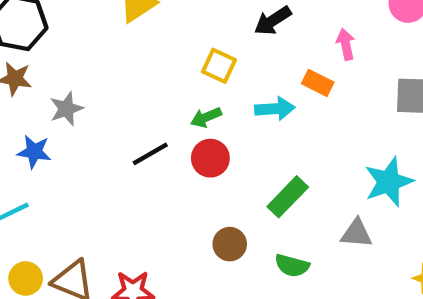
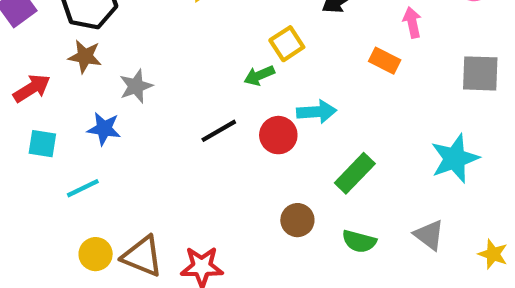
yellow square: (219, 66) -> (287, 44), turned 32
cyan arrow: (275, 109) -> (317, 112), moved
green arrow: (206, 117) -> (259, 76), moved
gray triangle: (356, 233) -> (429, 235), moved, turned 32

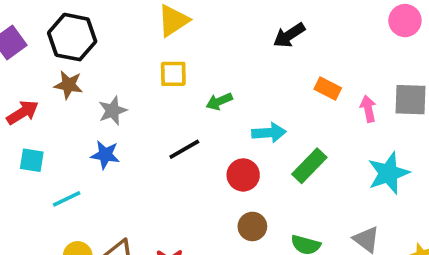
pink arrow: (412, 22) -> (368, 109), moved
yellow square: (287, 44) -> (173, 74), moved, turned 32
blue star: (104, 129) -> (105, 155), moved
red circle: (278, 135) -> (243, 175), moved
green rectangle: (355, 173) -> (309, 166), moved

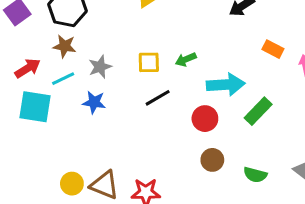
yellow square: (173, 74) -> (149, 62), moved
cyan arrow: (269, 133) -> (226, 85), size x1.4
cyan square: (32, 160) -> (35, 107), size x1.6
cyan line: (67, 199) -> (63, 79), moved

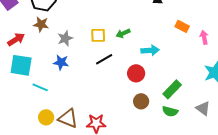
cyan line: (63, 79) -> (40, 87), moved, turned 49
cyan arrow: (226, 85) -> (150, 50), size x0.7
green rectangle: (258, 111) -> (172, 89), moved

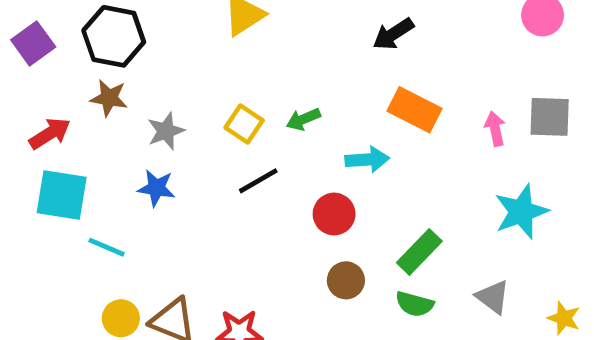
orange rectangle: (182, 26) -> (415, 110), moved, size x1.5
yellow square: (98, 35) -> (244, 124), turned 35

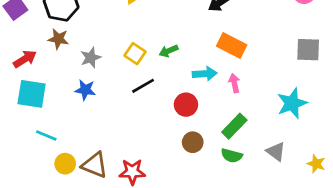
pink arrow: (495, 129) -> (234, 83), moved
cyan line: (107, 247) -> (46, 135), moved

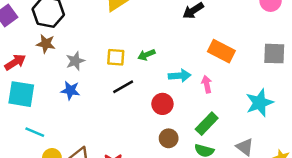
orange rectangle: (232, 46) -> (221, 51), moved
yellow square: (135, 54) -> (116, 57), turned -30

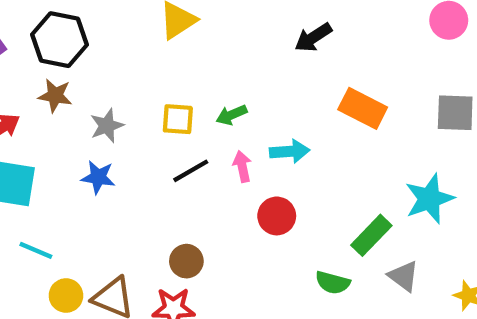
pink arrow: (207, 84) -> (242, 166), moved
red circle: (162, 104) -> (277, 216), moved
green rectangle: (207, 124) -> (371, 235), moved
brown circle: (169, 138) -> (186, 261), moved

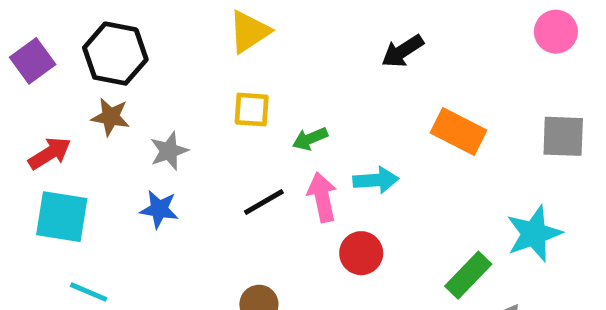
yellow square: (178, 119) -> (252, 110), moved
pink arrow: (242, 166) -> (322, 197), size x1.4

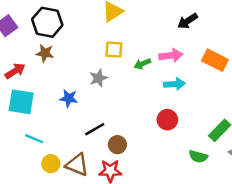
gray star: (169, 151) -> (98, 78), moved
pink arrow: (322, 197) -> (171, 55), moved, turned 95
black line: (264, 202) -> (95, 129), moved

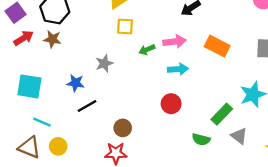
yellow square: (114, 50) -> (125, 27), moved
red arrow: (15, 71) -> (24, 38), moved
black line: (95, 129) -> (87, 106), moved
brown triangle: (77, 165) -> (29, 147), moved

